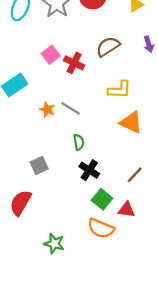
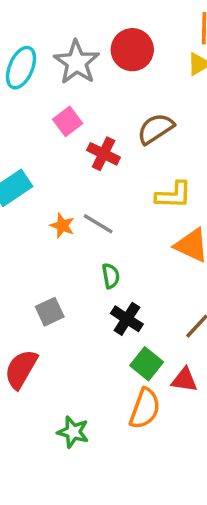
pink square: (51, 55) -> (68, 121), moved
orange semicircle: (101, 228) -> (145, 409), turned -92

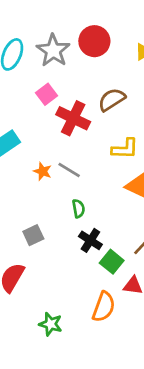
red cross: (104, 154) -> (73, 118), size x1.4
green square: (147, 364) -> (112, 262), moved

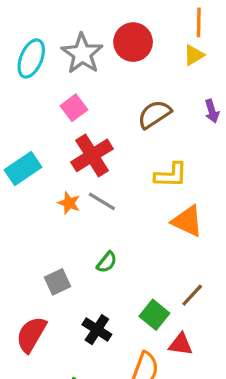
red cross: (73, 118) -> (92, 155), moved, turned 32
green semicircle: (78, 209) -> (107, 262), moved, turned 48
black cross: (90, 240) -> (97, 330), moved

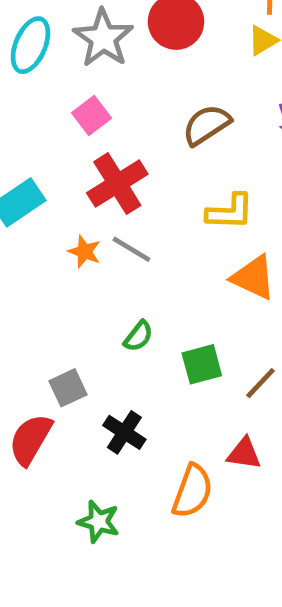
gray square: (57, 282) -> (68, 388), moved
green square: (154, 315) -> (202, 364), moved, turned 36

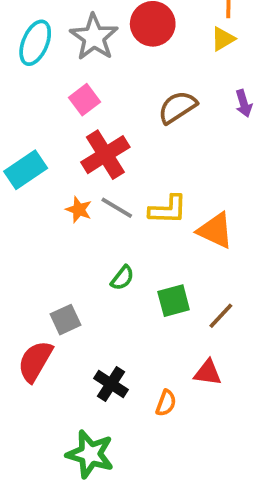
yellow L-shape: (230, 212) -> (168, 210), moved
black cross: (124, 432) -> (111, 384), moved
orange semicircle: (192, 491) -> (166, 403), size x0.6
green star: (99, 522) -> (90, 454), moved, size x1.4

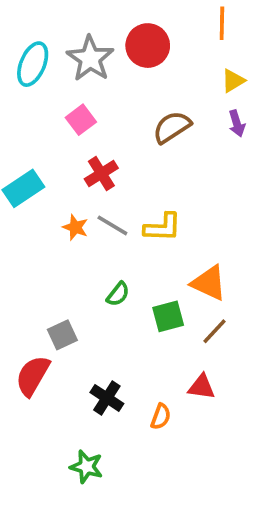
yellow triangle: (223, 39) -> (233, 81), moved
red cross: (105, 155) -> (101, 174), size x0.7
orange triangle: (215, 230) -> (209, 283), moved
green star: (90, 454) -> (86, 467), size x0.7

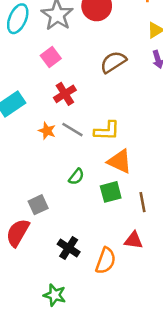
orange triangle: (209, 283) -> (120, 161), moved
brown line: (214, 331) -> (143, 202), turned -54
orange semicircle: (161, 417) -> (106, 261), size x1.5

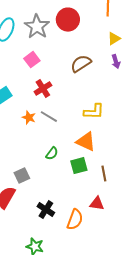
yellow L-shape: (107, 131) -> (94, 112), moved

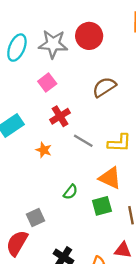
gray star: (37, 27) -> (53, 44), turned -30
gray line: (49, 117) -> (83, 141), moved

